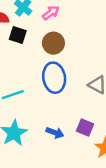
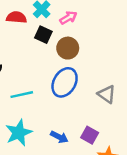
black square: (18, 35) -> (43, 35), moved
blue ellipse: (54, 78) -> (65, 82), turned 32

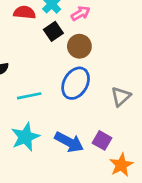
black square: (43, 35) -> (53, 31), turned 30
gray triangle: (107, 94) -> (121, 97), turned 42
blue arrow: (59, 137) -> (69, 142), size x1.5

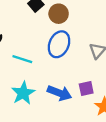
cyan line: (29, 96) -> (22, 59), turned 36
purple square: (102, 140) -> (86, 89), turned -35

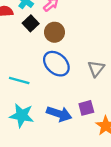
blue ellipse: (59, 44) -> (56, 64), turned -70
cyan star: (23, 93) -> (22, 115), turned -30

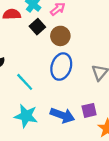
blue ellipse: (56, 64) -> (61, 67), turned 65
cyan line: (19, 81) -> (25, 82), turned 30

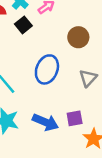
brown circle: (60, 36) -> (78, 37), moved

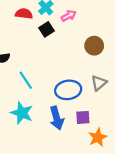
blue ellipse: (47, 69) -> (68, 90), moved, turned 55
blue arrow: (46, 122) -> (57, 118), turned 45

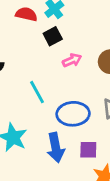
pink arrow: (69, 16) -> (72, 60), moved
cyan line: (26, 80) -> (37, 92), moved

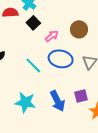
blue ellipse: (73, 114) -> (61, 59), moved, turned 30

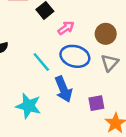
brown circle: (79, 29) -> (106, 34), moved
blue arrow: (58, 101) -> (63, 89), moved

